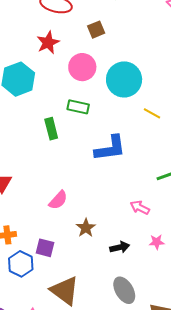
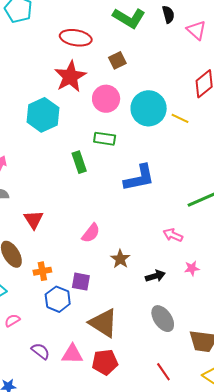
red star: (48, 43) -> (70, 77), size x1.4
yellow line: (152, 113) -> (180, 118), moved

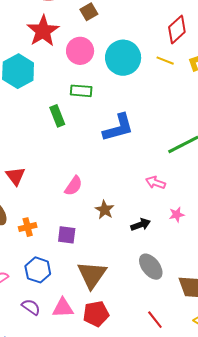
yellow line: (180, 118) -> (165, 61), moved
blue hexagon: (58, 299) -> (38, 270), moved
brown triangle: (103, 323) -> (92, 275), turned 36

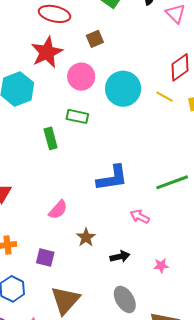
blue L-shape: (118, 128) -> (112, 178), moved
pink star: (177, 214) -> (161, 266), moved

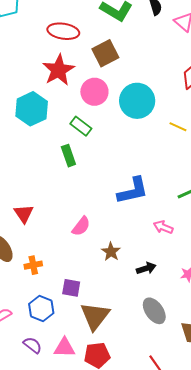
brown square: (95, 39) -> (105, 53), size x1.5
yellow line: (164, 97) -> (178, 127), moved
green rectangle: (77, 116) -> (81, 126), moved, turned 30
purple square: (45, 258) -> (71, 288), moved

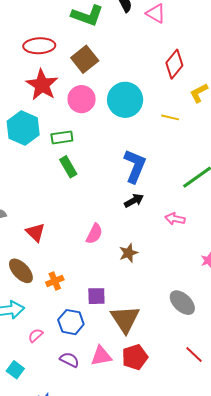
green rectangle: (81, 126) -> (62, 137), moved, turned -35
blue L-shape: (133, 191) -> (135, 166), moved, turned -44
brown star: (111, 252) -> (128, 253), turned 30
black arrow: (146, 268) -> (134, 201), moved

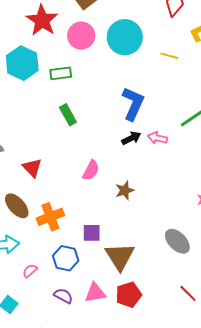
green rectangle: (68, 167) -> (68, 115), moved
pink arrow: (175, 219) -> (157, 138), moved
orange cross: (55, 281) -> (50, 217), size x1.5

